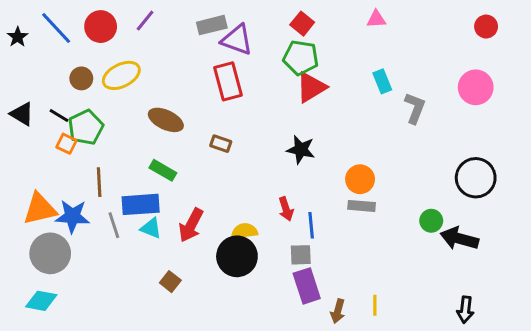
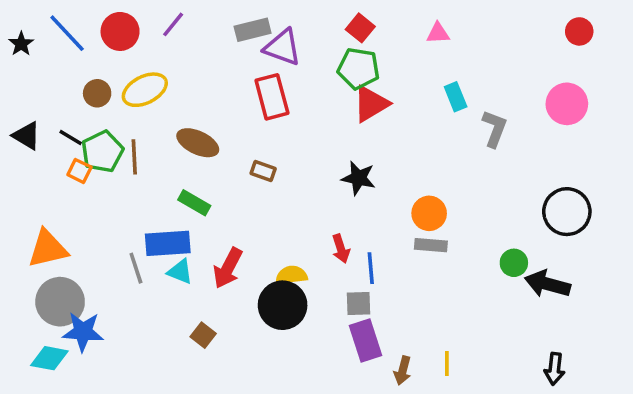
pink triangle: (376, 19) -> (438, 33), moved
brown line: (99, 182) -> (134, 157), moved
blue star: (72, 216) -> (83, 332), moved

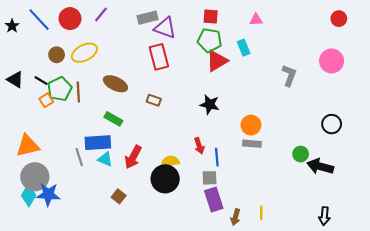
red square: (360, 28) -> (211, 17), turned -35
cyan rectangle: (456, 97) -> (244, 48), moved
orange square: (79, 171) -> (46, 100), turned 32
black circle: (567, 212) -> (332, 124), size x0.7
cyan diamond: (49, 358) -> (29, 195), moved, turned -70

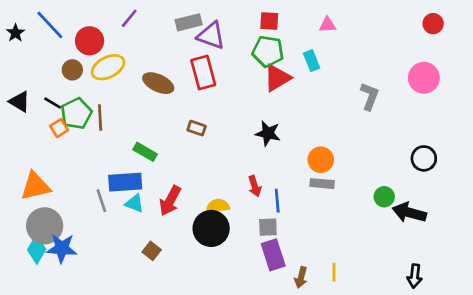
red circle: (70, 19) -> (90, 41), moved
brown ellipse: (115, 84) -> (158, 83), moved

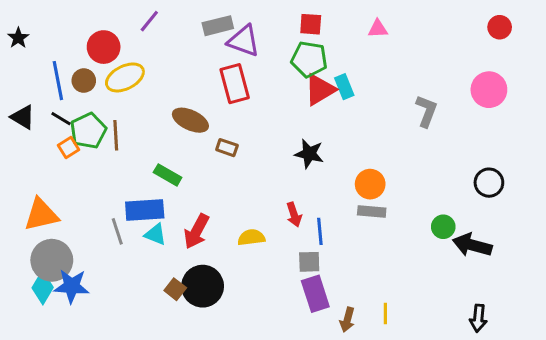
blue line: (50, 25) -> (58, 81), moved, turned 32
cyan rectangle: (312, 61) -> (344, 87), moved
brown ellipse: (158, 83) -> (190, 120), moved
black circle: (211, 228) -> (203, 286), moved

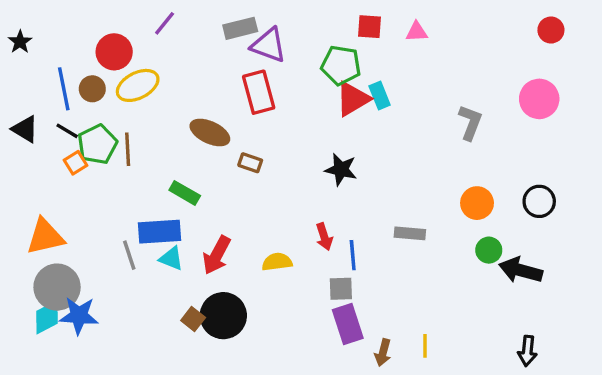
red square: (311, 24) -> (369, 27), moved
orange circle: (370, 184) -> (477, 203), moved
cyan diamond: (43, 288) -> (47, 317), turned 32

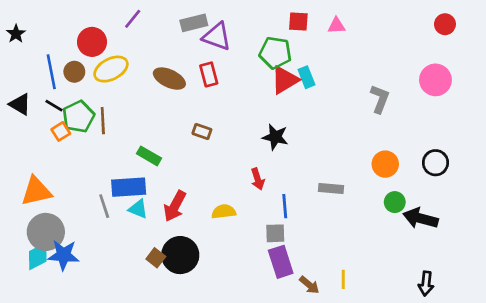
red rectangle: (259, 92) -> (209, 74), size x0.7
brown ellipse: (210, 132) -> (169, 79), moved
red arrow: (324, 237) -> (258, 179), moved
brown arrow: (383, 353) -> (309, 285), turned -65

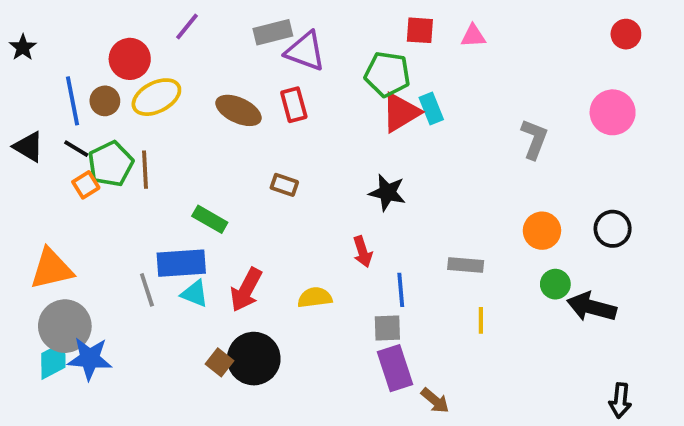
yellow line: (343, 279) -> (481, 320), moved
black arrow: (426, 284) -> (620, 401), moved

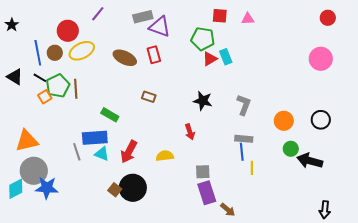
red triangle: (401, 112) -> (210, 59), size x0.7
gray L-shape: (534, 139) -> (244, 105), moved
blue line: (401, 290) -> (242, 152), moved
cyan diamond: (53, 360) -> (16, 189), moved

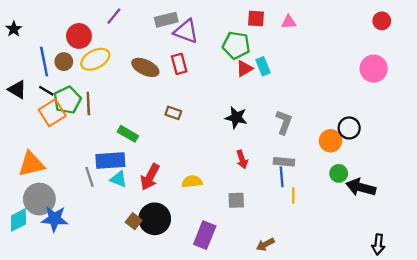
orange square: (45, 97) -> (52, 113), size x1.6
black circle: (321, 120) -> (349, 128), moved
red arrow: (190, 132) -> (242, 159), moved
purple rectangle: (207, 193) -> (205, 235), moved, turned 40
brown arrow: (228, 210) -> (265, 244), turned 112

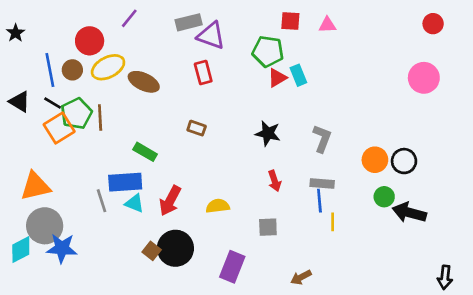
brown ellipse: (145, 67) -> (144, 82), moved
black circle: (349, 128) -> (404, 161), moved
black arrow: (378, 244) -> (445, 277), moved

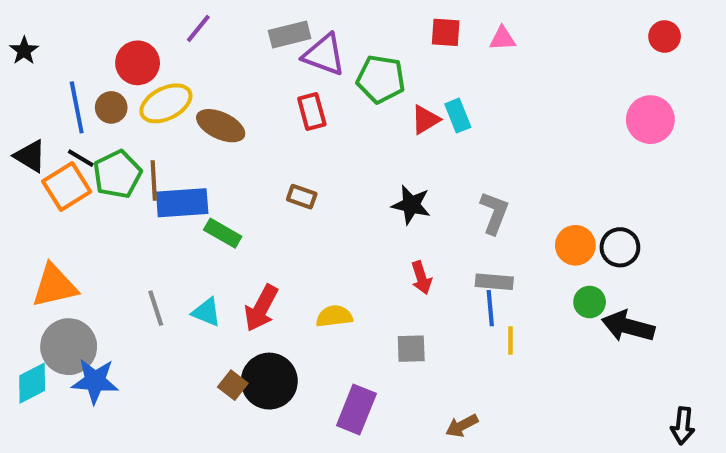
green pentagon: (268, 51) -> (381, 79), moved
orange square: (59, 128) -> (67, 186), moved
blue rectangle: (125, 182) -> (182, 203), moved

